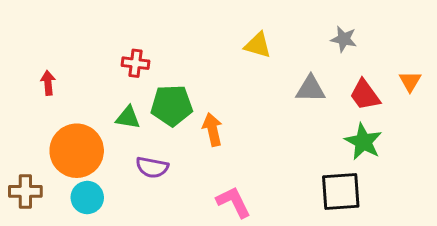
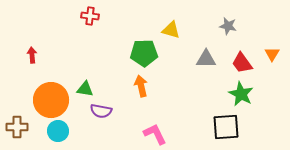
red cross: (136, 63) -> (90, 16), moved
green pentagon: (172, 105) -> (144, 53), moved
green triangle: (128, 118) -> (85, 89), moved

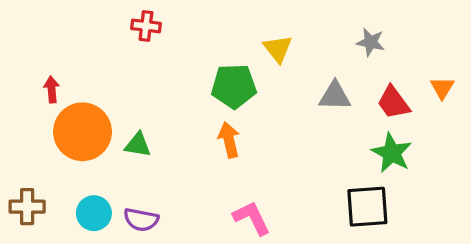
yellow triangle: (171, 30) -> (278, 49), turned 36
orange circle: (51, 100) -> (83, 132), moved
purple semicircle: (101, 111) -> (141, 220), moved

